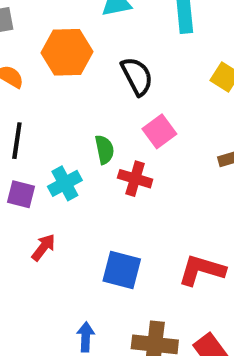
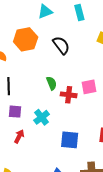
pink square: (159, 131) -> (89, 87), moved, turned 35
cyan cross: (65, 183) -> (42, 117), moved
red arrow: (43, 247) -> (19, 136), moved

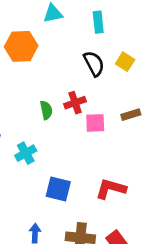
black semicircle: (61, 45) -> (94, 64), moved
red cross: (69, 95) -> (75, 103), moved, turned -35

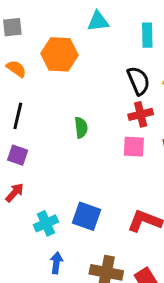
red cross: (75, 103) -> (141, 114), moved
cyan cross: (26, 153) -> (46, 223), moved

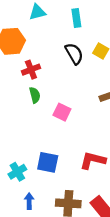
red cross: (141, 114) -> (31, 70), moved
pink square: (134, 147) -> (62, 112), moved, turned 30

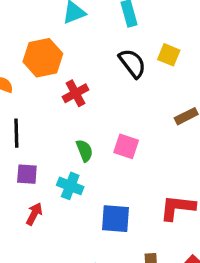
green semicircle: (35, 95) -> (84, 151), moved
cyan cross: (17, 172) -> (70, 186), moved, turned -30

